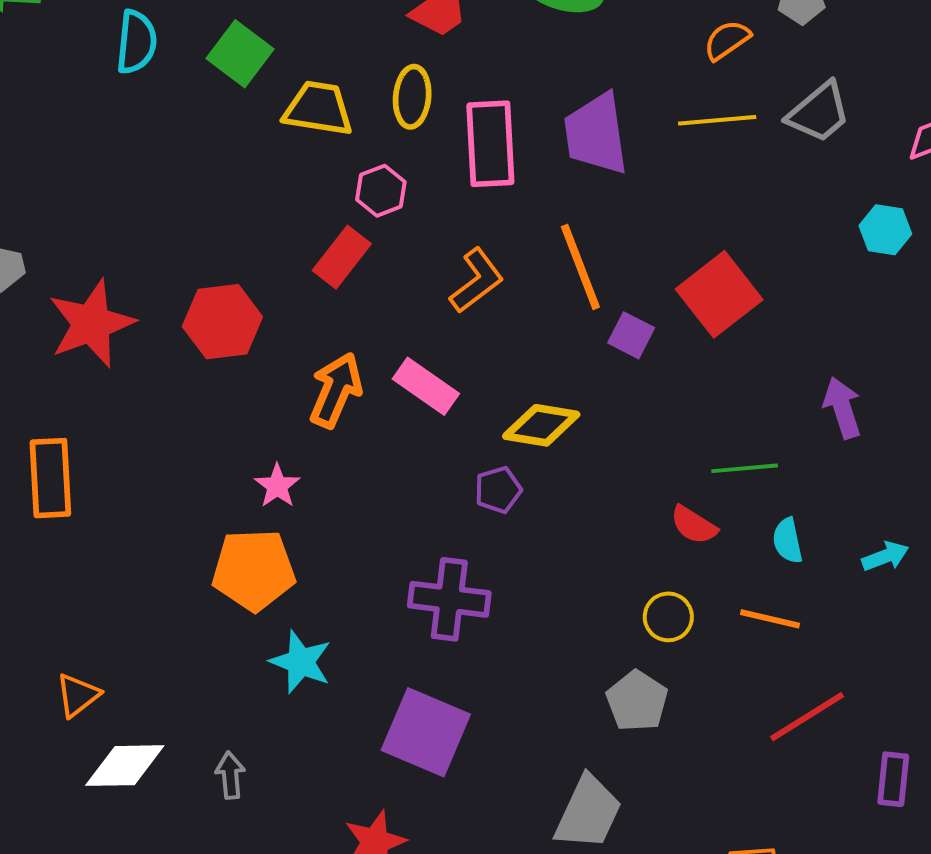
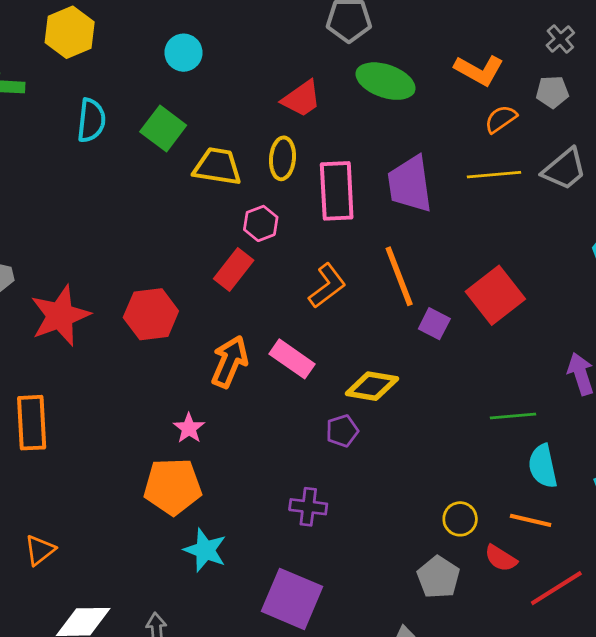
red semicircle: (694, 525) -> (501, 558), moved
cyan semicircle: (788, 541) -> (543, 466), size x1.4
purple cross: (449, 599) -> (308, 507), size x0.7
orange triangle: (78, 695) -> (40, 550), moved

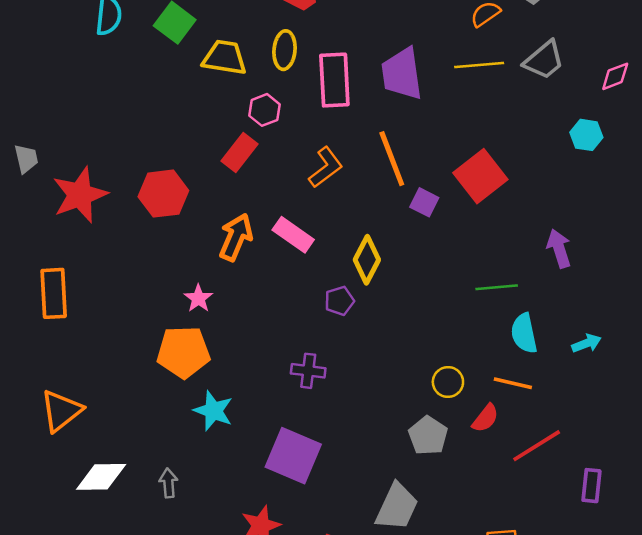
yellow diamond: (372, 386) -> (367, 260), turned -72
orange triangle: (40, 550) -> (61, 411), size x1.5
red semicircle: (501, 558) -> (485, 418), turned -84

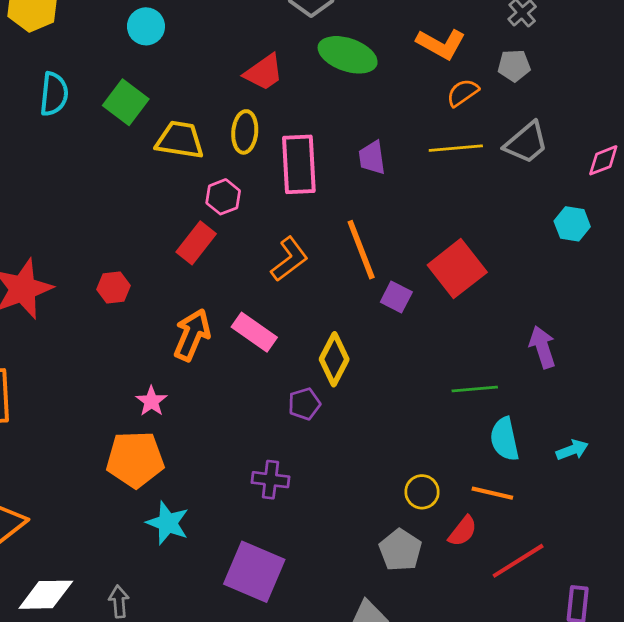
purple trapezoid: (402, 74) -> (372, 158), size x0.6
red hexagon: (163, 194) -> (114, 288), size x0.6

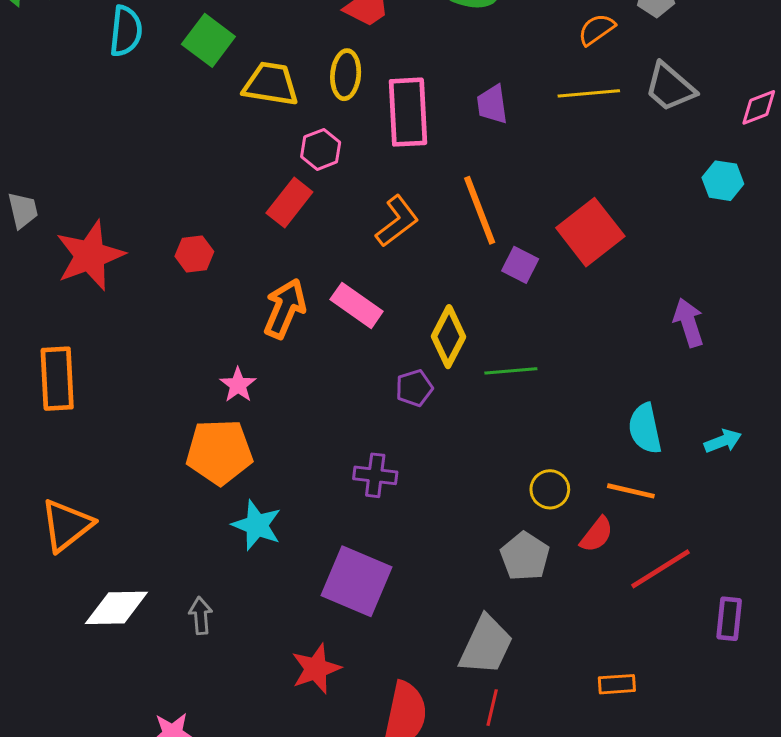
gray trapezoid: (526, 143) -> (670, 87), turned 81
green line: (475, 389) -> (511, 371), moved

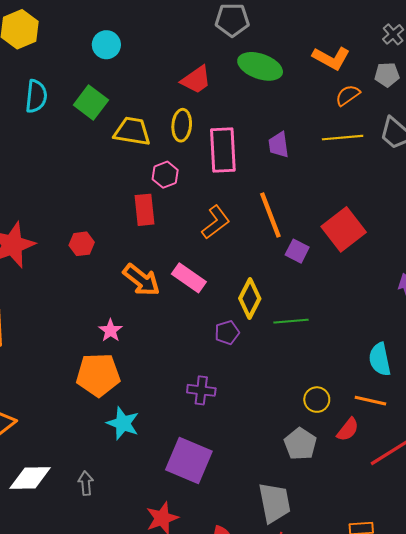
red rectangle: (289, 202) -> (145, 210), turned -44
orange arrow: (285, 309) -> (141, 280), turned 105
gray trapezoid: (486, 645) -> (275, 503), turned -36

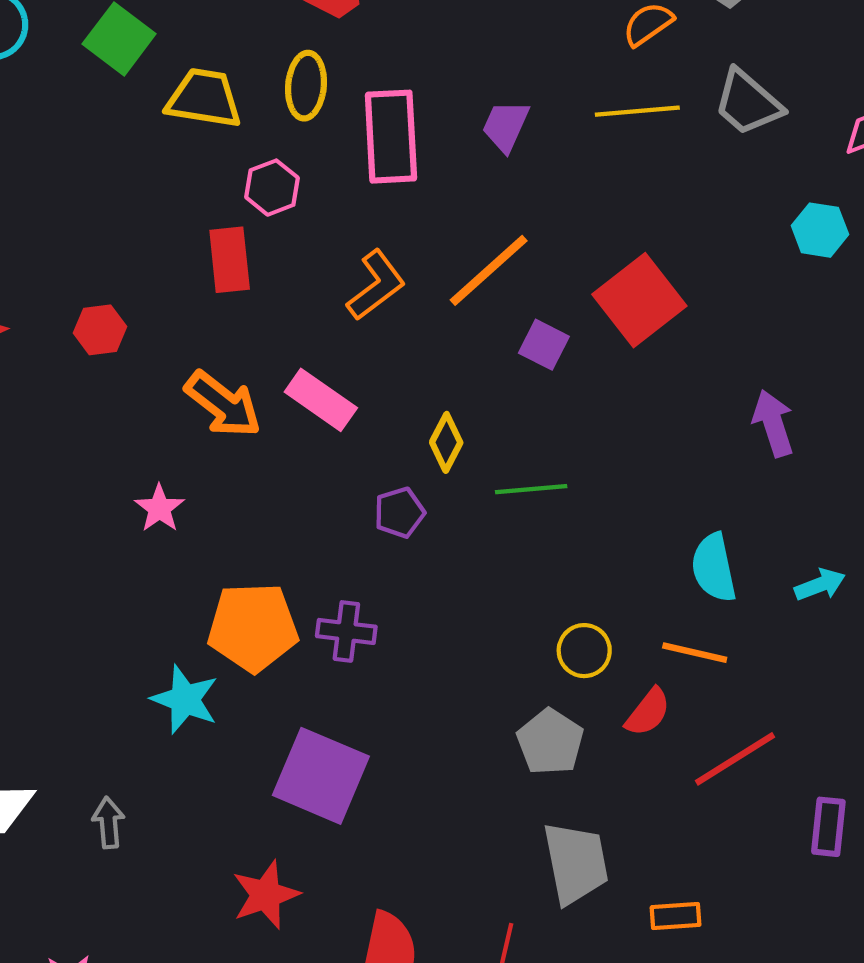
purple trapezoid: (279, 145) -> (506, 126), turned 32
orange line: (270, 215) -> (489, 270), turned 69
yellow diamond: (250, 298) -> (446, 442), size x0.7
orange pentagon: (98, 375) -> (253, 627), moved
gray trapezoid: (275, 503) -> (576, 863), moved

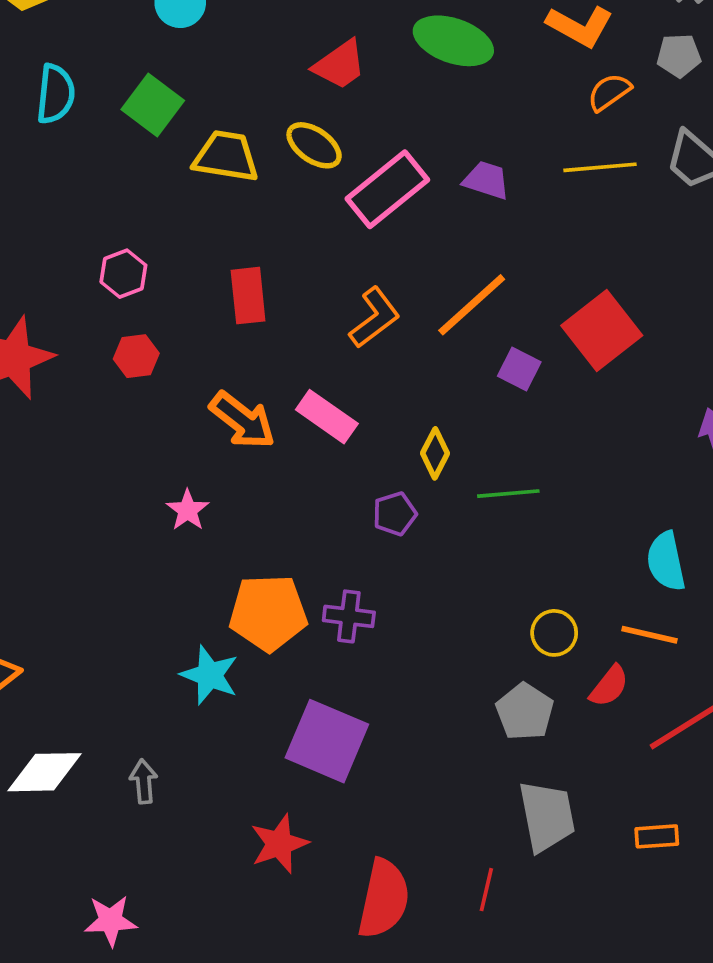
yellow ellipse: (306, 86) -> (314, 145), turned -60
purple trapezoid: (506, 126) -> (486, 180), turned 84
pink rectangle: (391, 137) -> (387, 189), turned 54
pink hexagon: (272, 188) -> (123, 274), moved
orange rectangle: (676, 916) -> (657, 836), moved

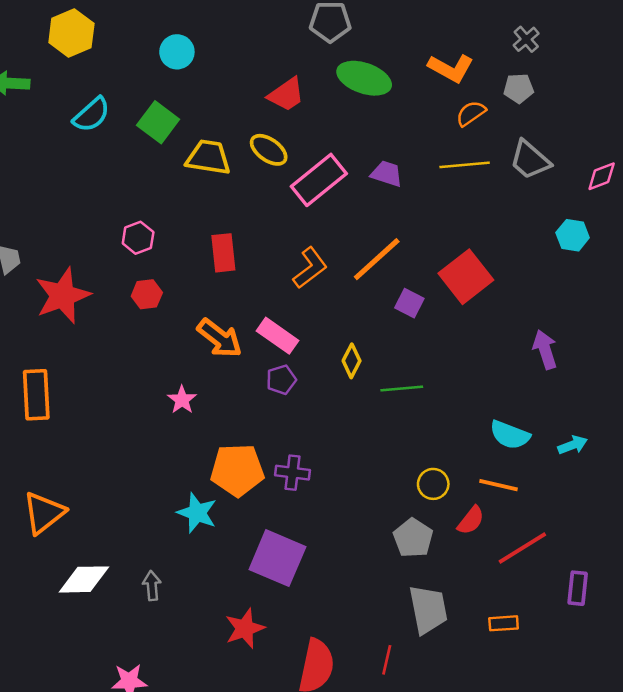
cyan semicircle: (56, 94) -> (92, 115), turned 42
purple pentagon: (395, 514) -> (281, 380), moved
cyan semicircle: (666, 561) -> (510, 435), turned -57

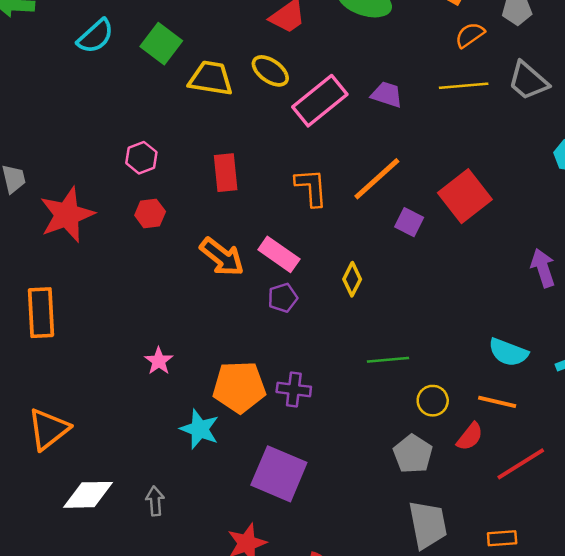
orange L-shape: (310, 268) -> (311, 187), turned -57
green line: (402, 388) -> (388, 360), moved
pink star: (182, 400) -> (159, 361), moved

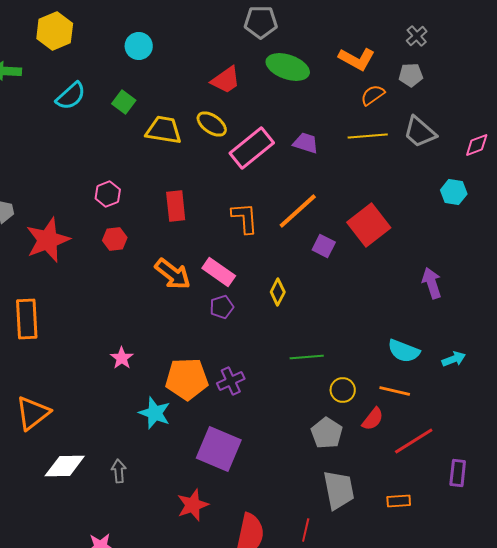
green square: (161, 44) -> (124, 102), size x0.7
purple cross: (294, 389) -> (231, 381), turned -32

